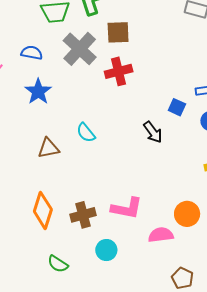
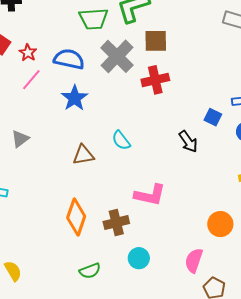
blue semicircle: (32, 53) -> (69, 59), size x1.4
pink L-shape: (127, 208) -> (150, 195), moved
pink semicircle: (161, 235) -> (194, 260), moved, turned -65
green semicircle: (58, 264) -> (90, 271), turned -55

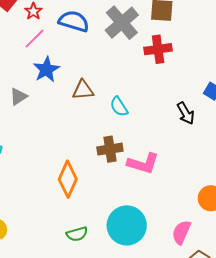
blue star: (75, 98) -> (46, 69), moved
brown triangle: (83, 155) -> (83, 90), moved
brown cross: (116, 222) -> (110, 149), moved
cyan circle: (139, 258) -> (127, 225), size x1.8

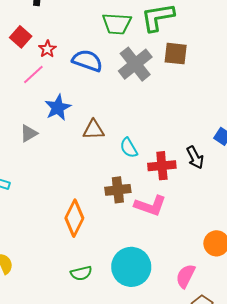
pink line: (35, 39) -> (33, 75), moved
red cross: (158, 49) -> (162, 166), moved

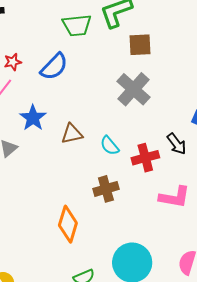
red star: (47, 49) -> (13, 62), turned 30
blue semicircle: (87, 61) -> (54, 67), turned 124
gray cross: (135, 64) -> (133, 89), moved
pink L-shape: (150, 206) -> (175, 197), moved

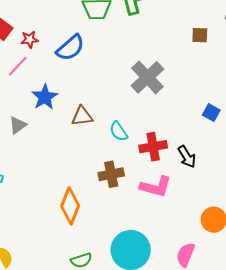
brown square: (140, 45) -> (200, 35), moved, size x0.7
black arrow: (177, 144) -> (187, 157), moved
pink L-shape: (175, 197) -> (156, 187), moved

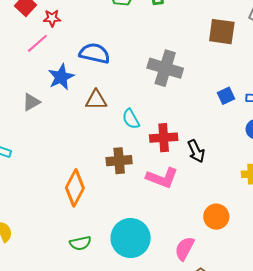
brown square: (200, 35) -> (222, 32), size x1.6
blue semicircle: (70, 48) -> (95, 53), moved, turned -132
gray cross: (147, 77) -> (165, 68), turned -36
blue square: (211, 113) -> (226, 96), moved, turned 30

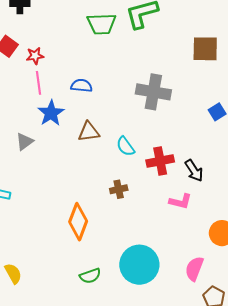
pink line: (37, 43) -> (39, 83), moved, turned -50
blue semicircle: (95, 53) -> (81, 86), size x0.7
brown cross: (119, 161) -> (119, 189), size x0.7
pink L-shape: (162, 178) -> (180, 201), moved, size x0.7

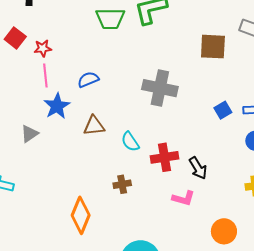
blue semicircle: (81, 86) -> (88, 80), turned -30

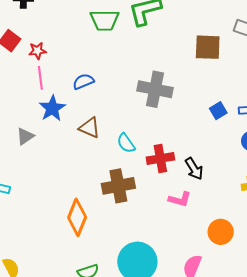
brown triangle: (94, 126) -> (90, 128), turned 30
brown cross: (122, 184) -> (118, 186), size x1.8

